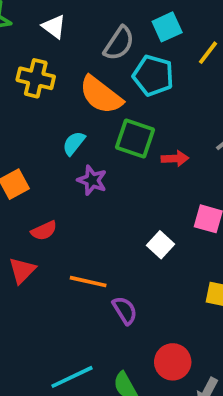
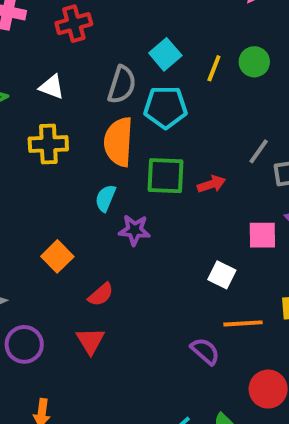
orange semicircle: (101, 95) -> (119, 142), turned 72
orange line: (88, 282) -> (243, 323), moved

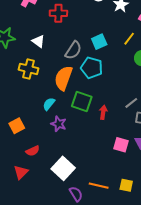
yellow line: (214, 68) -> (129, 39), moved
red arrow: (211, 184) -> (103, 112), turned -80
white square: (222, 275) -> (63, 168), moved, size x1.6

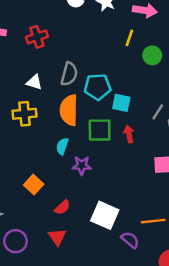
white triangle: (38, 41) -> (34, 82), moved
cyan square: (99, 42) -> (121, 103), moved, turned -35

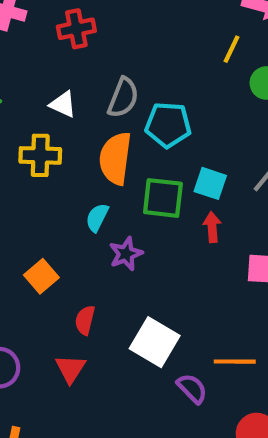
cyan square: (121, 103) -> (210, 183), moved
red arrow: (129, 134) -> (212, 227), moved
purple star: (82, 165) -> (126, 254), turned -30
red semicircle: (62, 207) -> (85, 320), turned 140

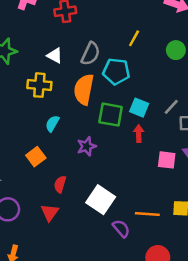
yellow line: (231, 49) -> (134, 38), moved
cyan semicircle: (97, 218) -> (52, 124), moved

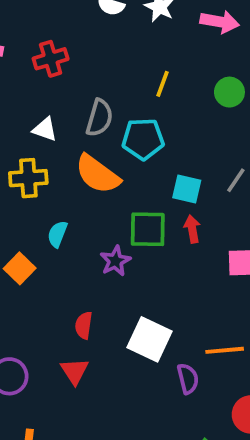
orange semicircle: (84, 89) -> (98, 174), turned -56
green square: (111, 115) -> (148, 229), moved
orange square: (36, 157) -> (20, 268), moved
purple semicircle: (121, 228) -> (188, 379), turned 36

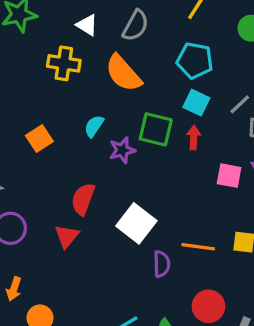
cyan pentagon: (143, 139) -> (195, 61), moved
cyan semicircle: (57, 234) -> (94, 126), moved
red semicircle: (84, 325) -> (83, 199), size x1.4

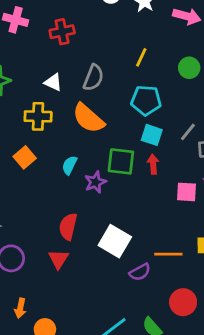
orange square: (39, 138) -> (25, 157), moved
purple semicircle: (162, 264) -> (140, 272), turned 70

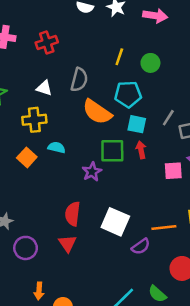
green circle: (189, 68) -> (150, 63), moved
orange semicircle: (88, 118) -> (97, 112), moved
cyan semicircle: (70, 165) -> (57, 147), moved, turned 84

